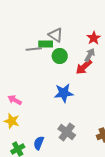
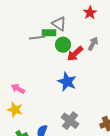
red star: (94, 38) -> (90, 13), moved
red arrow: (84, 67) -> (75, 54), moved
blue star: (64, 93) -> (67, 82), turned 30

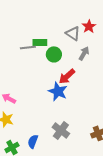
red star: (90, 13) -> (89, 26), moved
gray triangle: (59, 24) -> (73, 33), moved
red arrow: (75, 54) -> (67, 76), moved

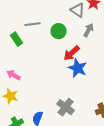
green rectangle: (40, 42) -> (17, 39), moved, turned 56
blue star: (58, 91) -> (78, 68), moved

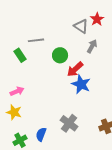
green circle: (59, 31) -> (60, 55), moved
pink arrow: (14, 75) -> (17, 91), turned 128

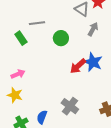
red arrow: (75, 69) -> (78, 66), moved
blue star: (81, 84) -> (93, 62), moved

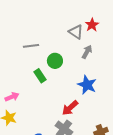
green rectangle: (21, 38) -> (40, 76), moved
red arrow: (78, 66) -> (70, 108), moved

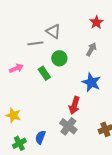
gray triangle: (76, 32) -> (53, 31), moved
pink arrow: (12, 97) -> (16, 68), moved
red arrow: (70, 108) -> (74, 105), turned -30

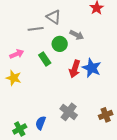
gray arrow: (91, 49) -> (77, 35), moved, turned 88
red arrow: (74, 105) -> (75, 69), moved
yellow star: (13, 115) -> (14, 78), moved

